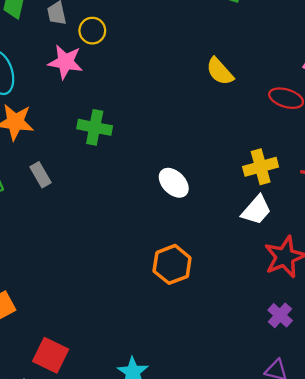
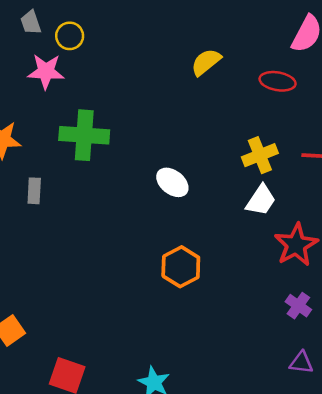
yellow semicircle: (220, 71) -> (206, 62), turned 100
green cross: (95, 127) -> (84, 135), size x1.4
gray rectangle: (40, 175) -> (34, 191), turned 40

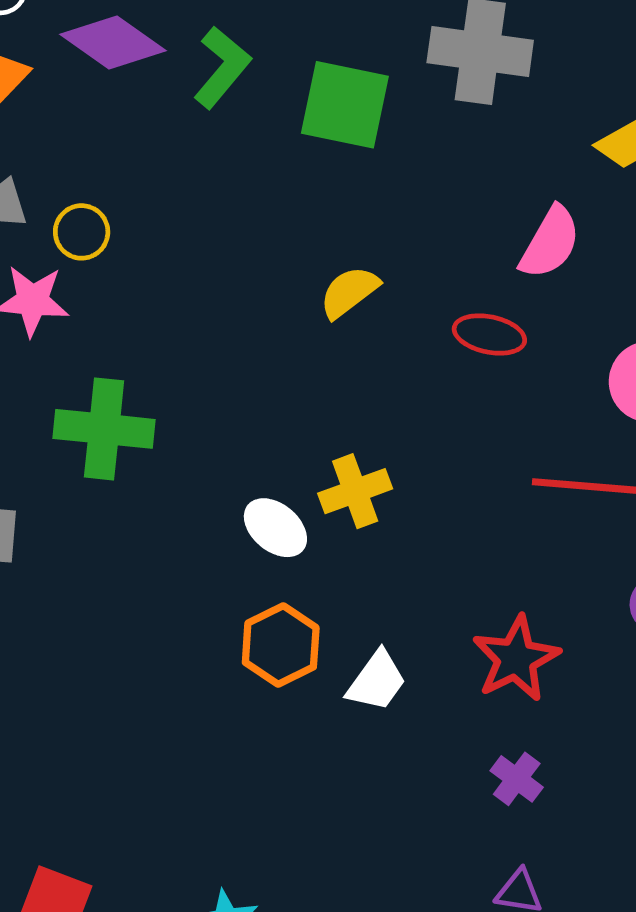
yellow cross: (260, 155) -> (355, 491), moved
white trapezoid: (261, 200) -> (377, 681), moved
orange hexagon: (181, 267) -> (281, 645), moved

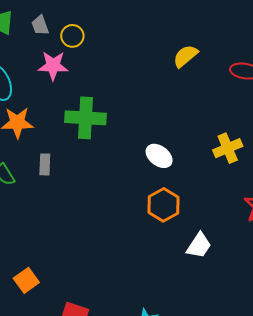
yellow cross: (355, 491) -> (228, 148), moved
white trapezoid: (377, 681) -> (199, 245), moved

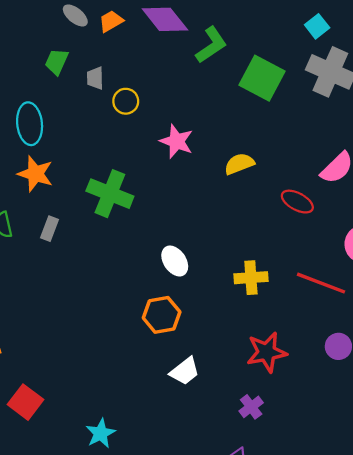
pink star: (53, 66) -> (177, 141), moved

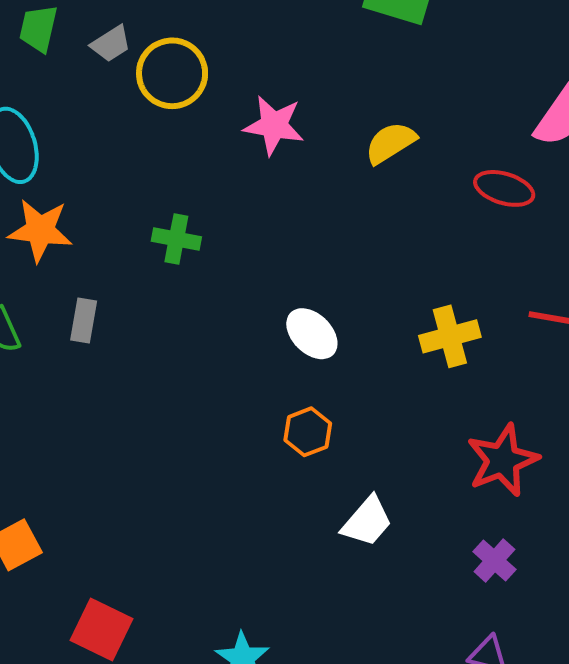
gray trapezoid: (95, 78) -> (111, 44), turned -110
yellow circle: (126, 101) -> (172, 73), size x1.5
green cross: (110, 194) -> (176, 239), size x0.6
orange hexagon: (162, 315) -> (308, 432), size x0.7

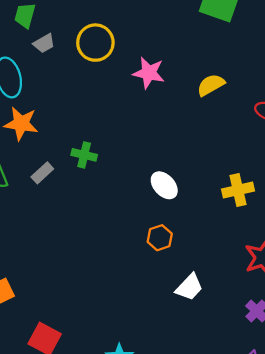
gray trapezoid: (111, 44) -> (44, 43), moved
green cross: (176, 239) -> (84, 155), moved
gray rectangle: (84, 320) -> (42, 173), turned 35

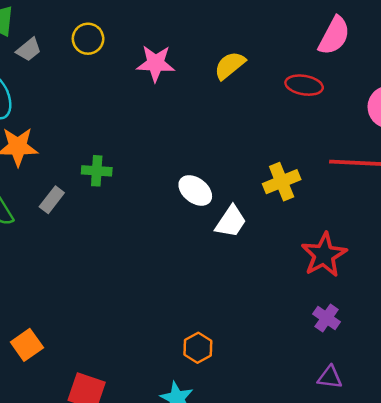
yellow circle: (95, 43) -> (88, 39), size x0.7
orange hexagon: (160, 238) -> (198, 348), moved
white trapezoid: (189, 287) -> (231, 222), moved

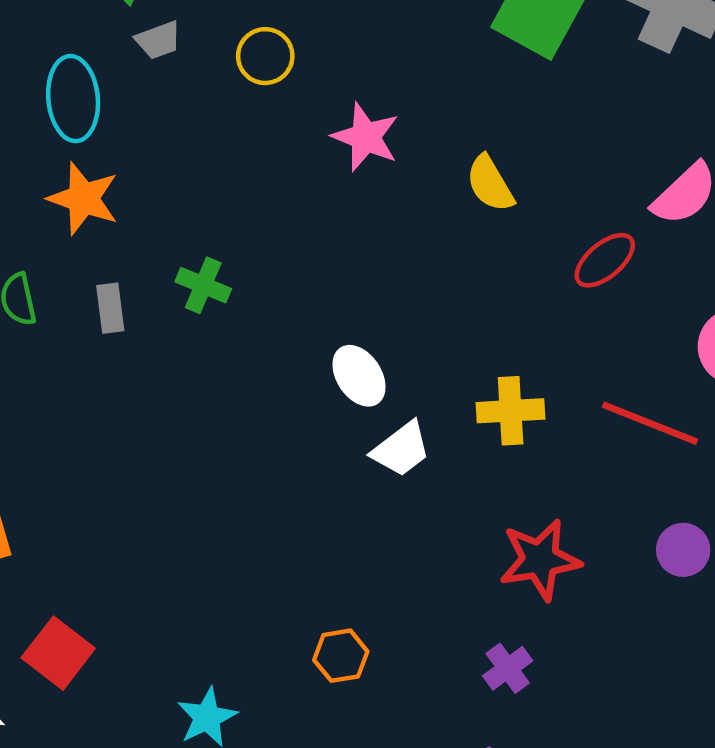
yellow semicircle: (230, 65) -> (490, 184), turned -100
red ellipse: (304, 85) -> (605, 260), turned -69
gray rectangle: (52, 200) -> (110, 308), turned -64
orange hexagon: (198, 348) -> (341, 656), moved

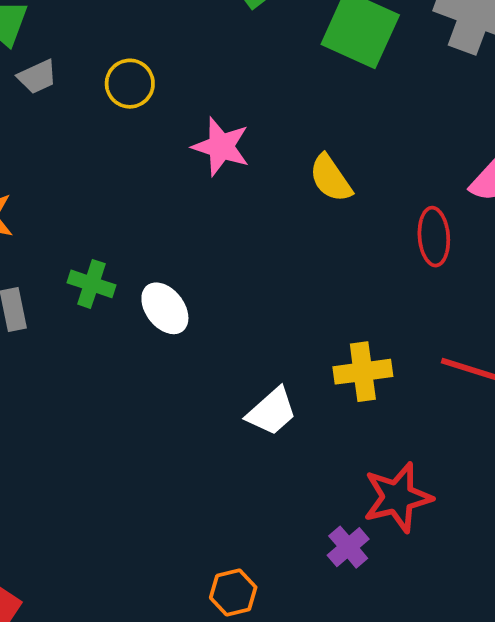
red ellipse: (605, 260) -> (434, 237), turned -50
white ellipse: (359, 376) -> (165, 308), moved
purple cross: (508, 668) -> (348, 547), moved

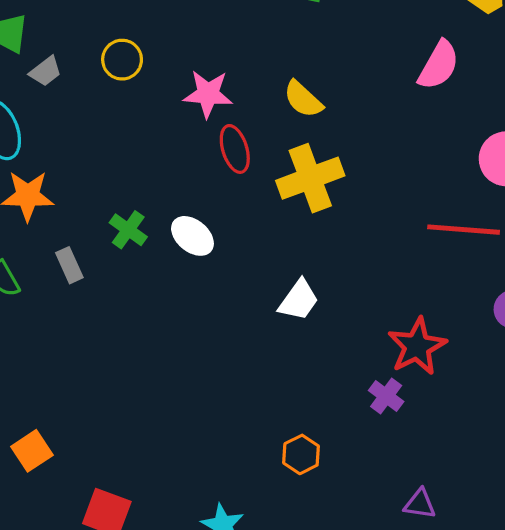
red ellipse: (434, 237) -> (235, 149), moved
green cross: (91, 284) -> (128, 230), turned 30
yellow cross: (363, 372) -> (310, 178), moved, size x1.4

